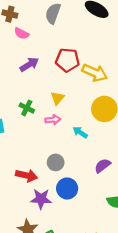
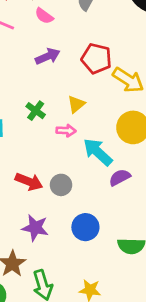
cyan arrow: (80, 132) -> (98, 152), size x1.6
purple semicircle: (103, 166) -> (120, 177), moved
red arrow: (27, 175) -> (29, 182), moved
blue circle: (67, 188) -> (85, 227), moved

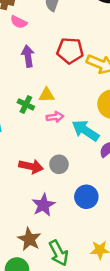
purple arrow: (48, 56) -> (28, 56), turned -65
yellow triangle: (76, 104) -> (47, 95), moved, turned 49
purple star: (35, 228) -> (43, 205), turned -30

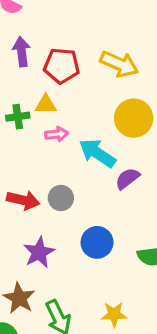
red pentagon: (70, 51) -> (62, 66), moved
green cross: (26, 104) -> (18, 117), turned -35

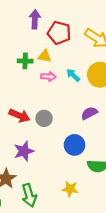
cyan arrow: (97, 153) -> (73, 75), moved, size x0.6
blue circle: (97, 242) -> (74, 145), moved
yellow star: (114, 314) -> (70, 189), moved

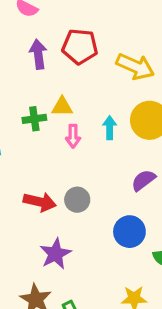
red pentagon: (59, 33) -> (80, 47), moved
cyan arrow: (73, 75) -> (110, 128), turned 56
pink arrow: (48, 77) -> (73, 136), turned 96

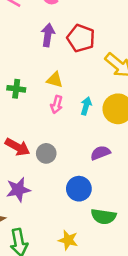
green cross: (34, 119) -> (16, 89), moved

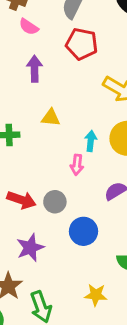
red pentagon: (81, 38) -> (82, 44), moved
pink arrow: (57, 105) -> (77, 165), moved
blue circle: (79, 189) -> (83, 231), moved

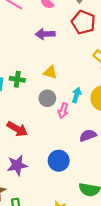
purple arrow: (35, 69) -> (45, 34), turned -102
gray circle: (55, 202) -> (47, 98), moved

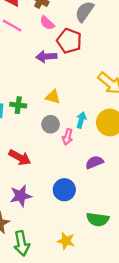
red pentagon: (83, 22) -> (69, 41), moved

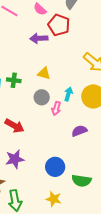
blue circle: (64, 190) -> (55, 167), moved

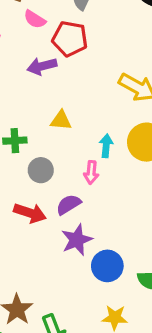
gray circle: (42, 97) -> (41, 170), moved
purple semicircle: (79, 131) -> (68, 205), moved
purple star: (15, 159) -> (77, 240), moved

